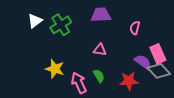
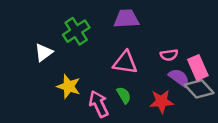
white triangle: (35, 21) -> (44, 52), moved
pink semicircle: (135, 28) -> (169, 55), moved, turned -112
pink triangle: (100, 50) -> (125, 63), size x1.5

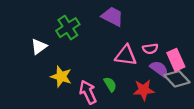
purple trapezoid: (126, 19) -> (112, 16), turned 30
pink triangle: (125, 63) -> (126, 55), moved

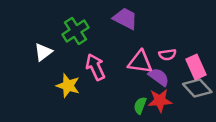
purple semicircle: (159, 69) -> (159, 77), moved
green semicircle: (110, 84) -> (140, 105), moved, turned -128
pink arrow: (88, 92) -> (95, 67), moved

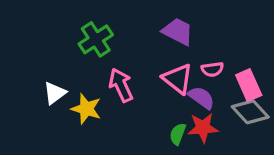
purple trapezoid: (125, 19) -> (178, 31), moved
white triangle: (43, 52) -> (55, 93), moved
pink triangle: (140, 62) -> (178, 79), turned 30

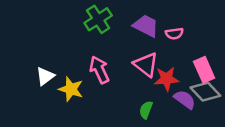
green cross: (96, 39) -> (98, 19), moved
pink semicircle: (212, 69) -> (174, 34), moved
purple semicircle: (201, 98) -> (185, 99), moved
red star: (203, 128) -> (167, 79), moved

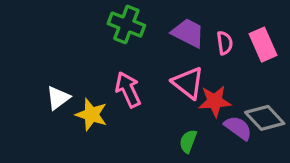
green cross: (98, 19) -> (126, 25), turned -36
pink semicircle: (174, 34) -> (225, 43), turned -90
pink rectangle: (204, 70) -> (263, 45), moved

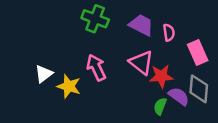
pink rectangle: (263, 45) -> (198, 53), moved
gray diamond: (265, 118) -> (199, 89), turned 48
green semicircle: (188, 141) -> (160, 106), moved

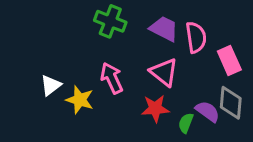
pink semicircle: (169, 33) -> (196, 37), size x1.5
red star: (161, 76) -> (155, 108), moved

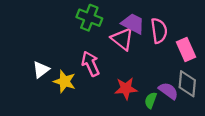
pink triangle: (164, 72) -> (122, 39), moved

